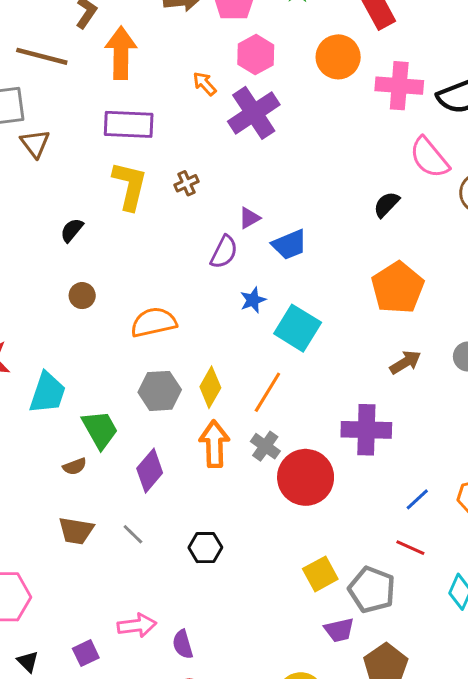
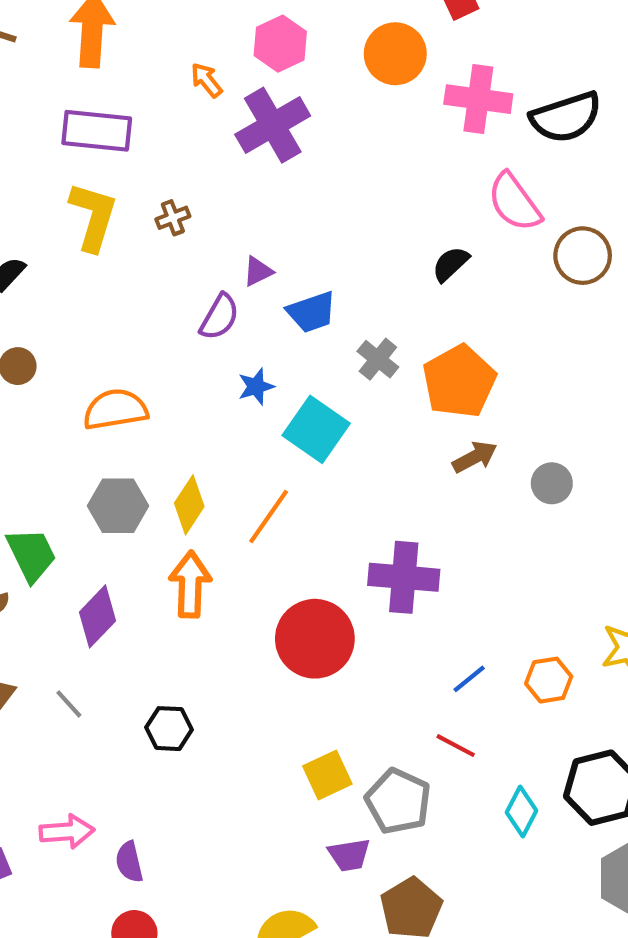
brown arrow: (405, 362) -> (475, 457), moved
gray cross: (265, 446) -> (378, 359), moved

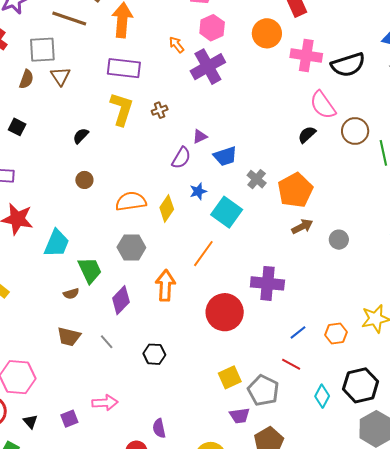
black semicircle: (451, 264) -> (307, 135), moved
yellow diamond: (189, 505) -> (167, 208), moved
purple semicircle: (129, 862) -> (159, 428), moved

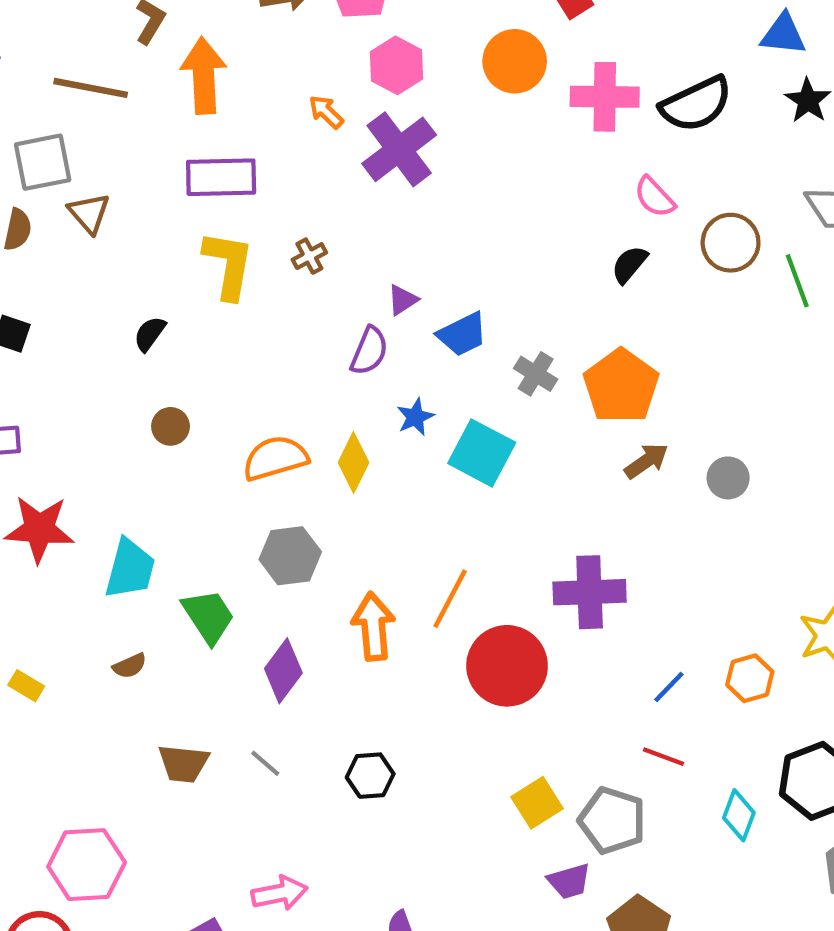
pink semicircle: (323, 105) -> (654, 197), size x0.7
orange line: (203, 254) -> (450, 599), moved
brown semicircle: (71, 294) -> (130, 666), moved

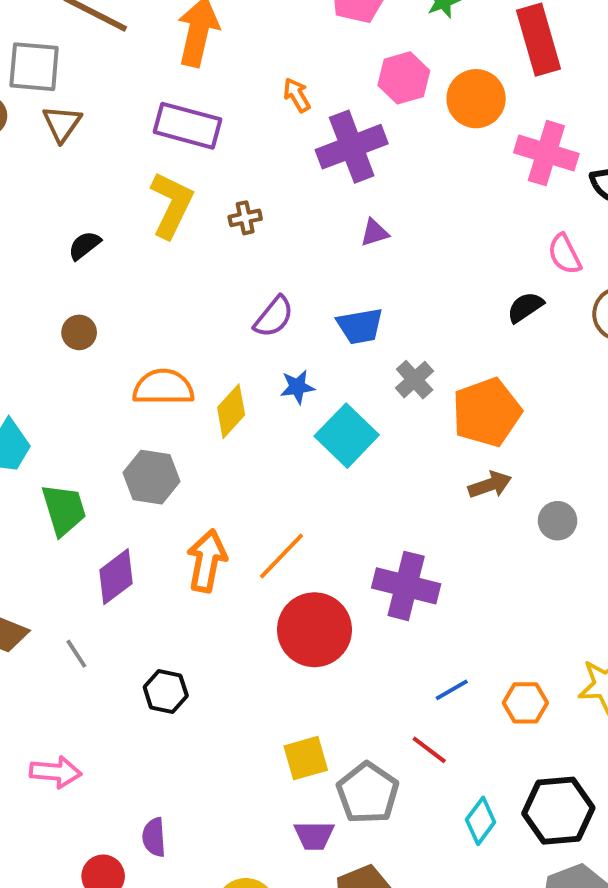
pink hexagon: (397, 65) -> (404, 78), moved
purple triangle: (403, 300) -> (374, 233), moved

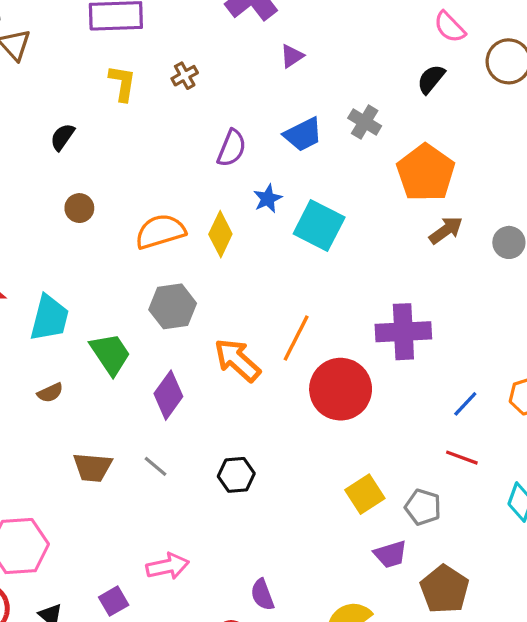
yellow L-shape: (172, 205) -> (122, 83), size x0.7
gray cross: (415, 380) -> (365, 122), moved
orange arrow: (207, 561) -> (237, 360), turned -42
gray pentagon: (368, 793) -> (423, 507), size x0.7

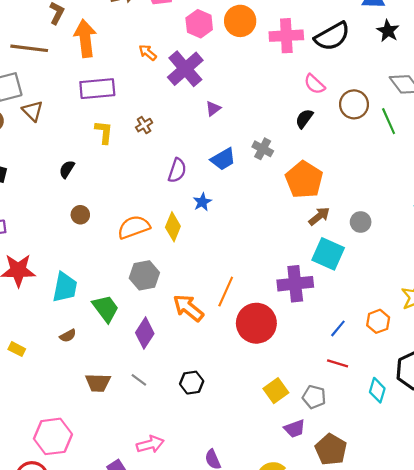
cyan square: (319, 226) -> (328, 254), moved

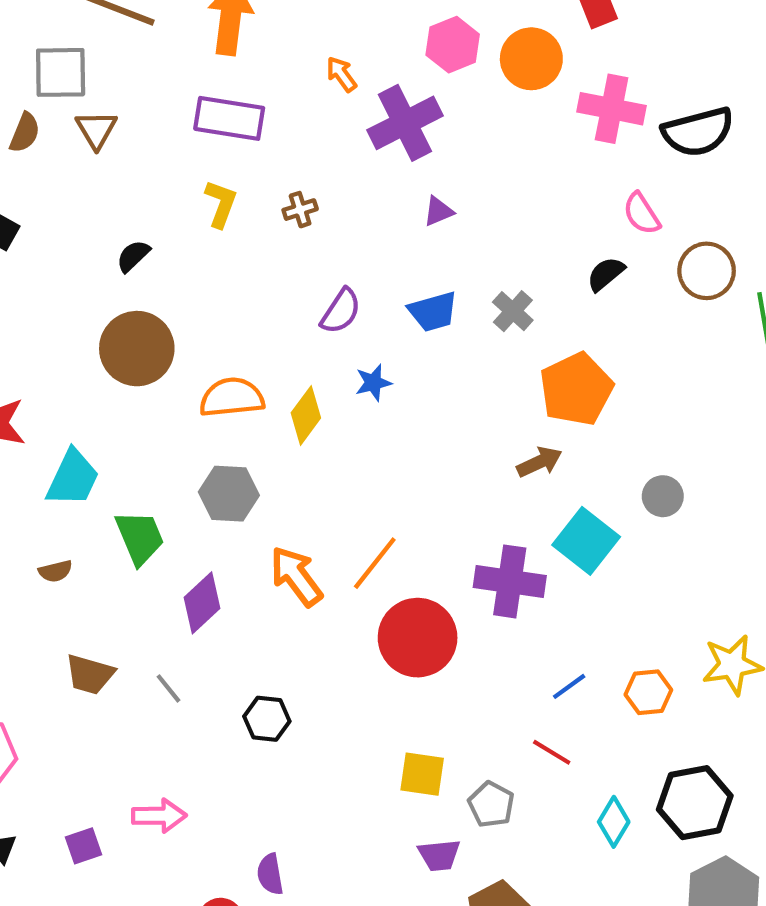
brown circle: (80, 215) -> (137, 349), size x2.0
brown arrow: (319, 216) -> (539, 462), moved
yellow square: (276, 391) -> (422, 774), turned 30

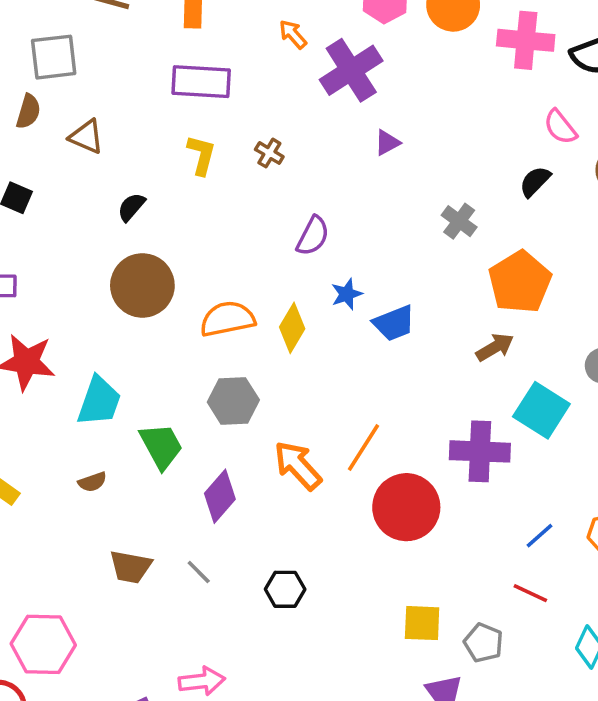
brown triangle: (96, 130) -> (86, 137), moved, turned -30
brown cross: (300, 210) -> (269, 153), turned -36
blue trapezoid: (433, 312) -> (394, 323), moved

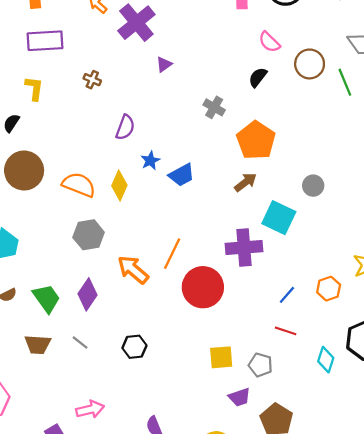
yellow L-shape: (201, 155) -> (34, 88), moved
orange semicircle: (227, 319) -> (79, 185), turned 40
green trapezoid: (161, 446) -> (47, 298), moved

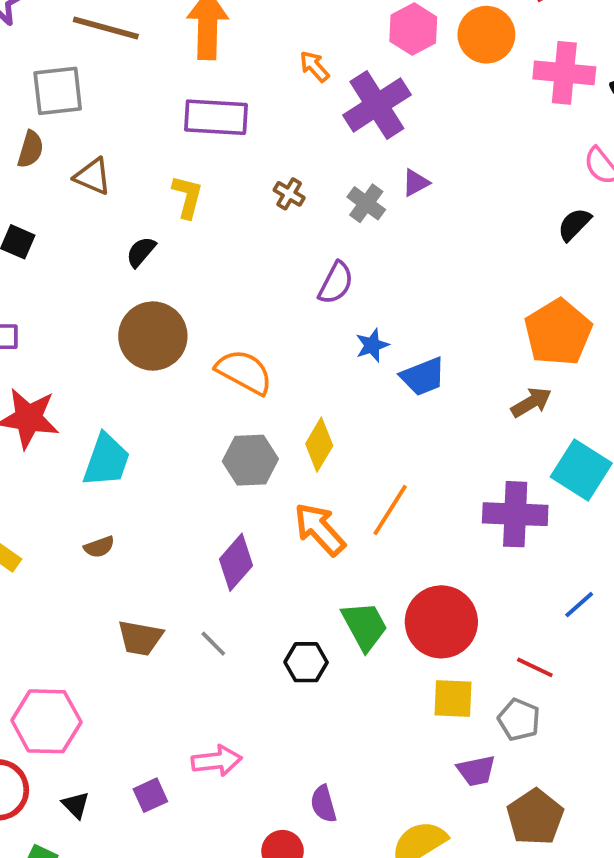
gray cross: (214, 107) -> (366, 203), moved
yellow diamond: (119, 185) -> (319, 445), moved
red circle: (203, 287) -> (441, 622), moved
green trapezoid: (47, 298) -> (365, 626), moved
red line: (286, 331) -> (535, 667), moved

